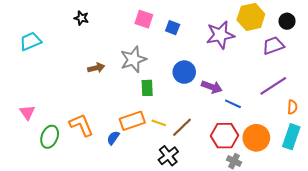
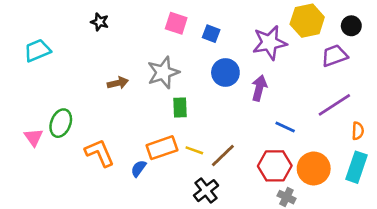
blue circle: (184, 72) -> (225, 73), moved
purple arrow: (212, 87) -> (259, 88), moved, turned -96
green ellipse: (50, 137) -> (61, 123), moved

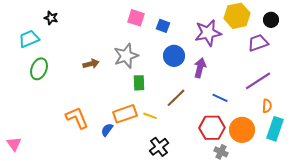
black star: (100, 22) -> (51, 18), moved
green ellipse: (61, 123) -> (39, 69), moved
orange semicircle: (358, 131) -> (267, 106), moved
pink triangle: (33, 137) -> (14, 144), moved
brown line: (223, 156) -> (176, 98), moved

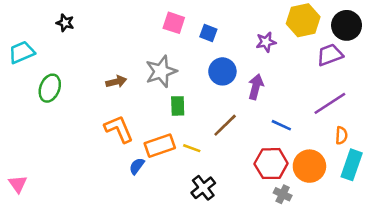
black circle: (271, 20) -> (347, 25), size x1.5
purple star: (208, 33) -> (266, 42), size x0.6
cyan trapezoid: (29, 39) -> (22, 52), moved
orange L-shape: (77, 118) -> (119, 129), moved

